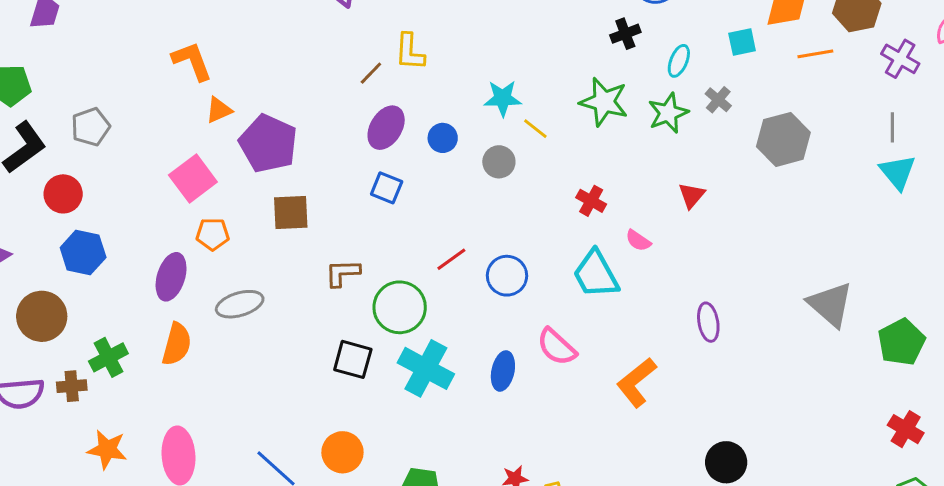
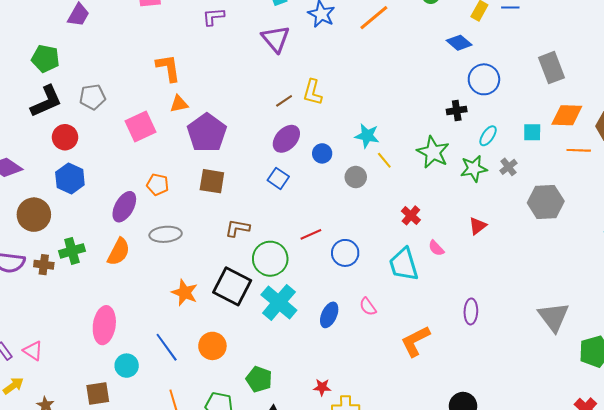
pink square: (193, 179) -> (141, 126), moved
pink semicircle: (557, 347) -> (368, 307), size x0.7
black square: (353, 359) -> (232, 286), size x1.4
orange star: (107, 449) -> (185, 293), moved

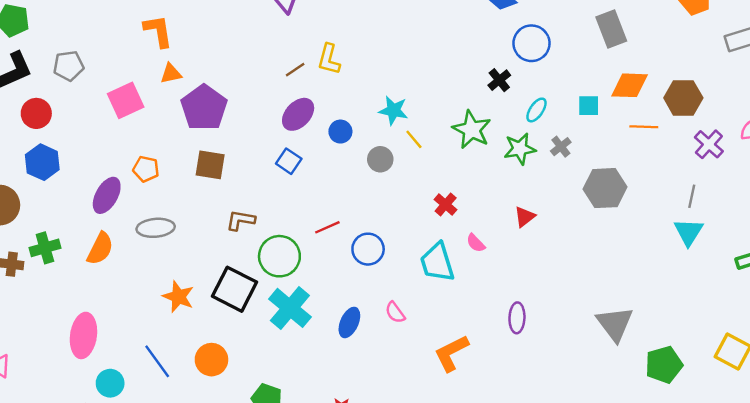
black cross: (457, 110) -> (499, 80), turned -30

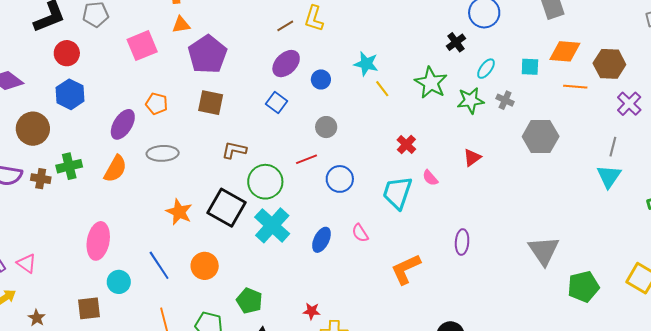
gray cross: (561, 147) -> (505, 100), turned -30
gray circle: (380, 159) -> (326, 127), moved
cyan trapezoid: (437, 262) -> (397, 193), turned 33

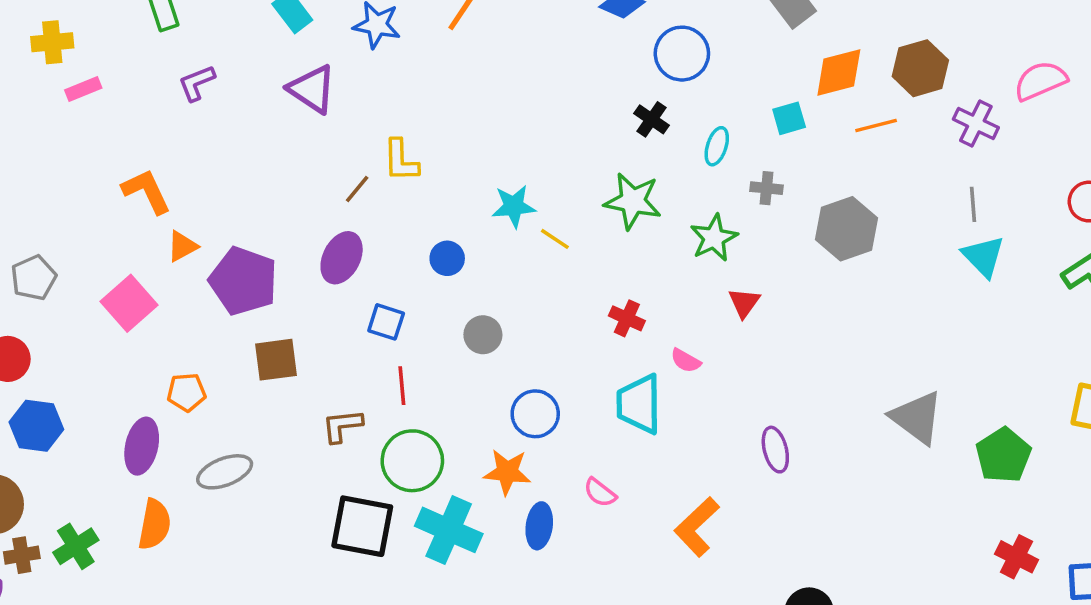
purple ellipse: (286, 64) -> (342, 258), moved
green star: (471, 100) -> (714, 238), moved
red line: (307, 159) -> (402, 386), moved, turned -55
brown cross: (41, 179) -> (22, 555), moved
orange star: (179, 212) -> (507, 472), moved

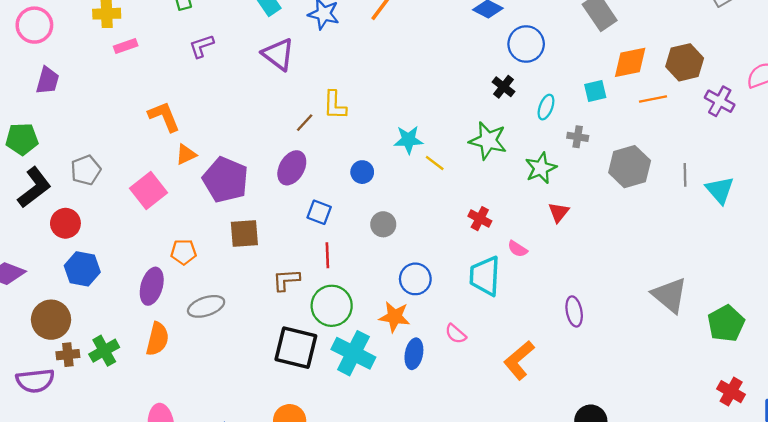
gray line: (973, 204) -> (685, 175), moved

